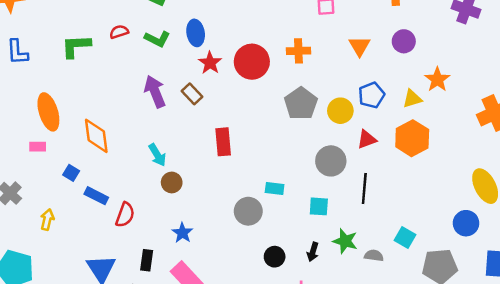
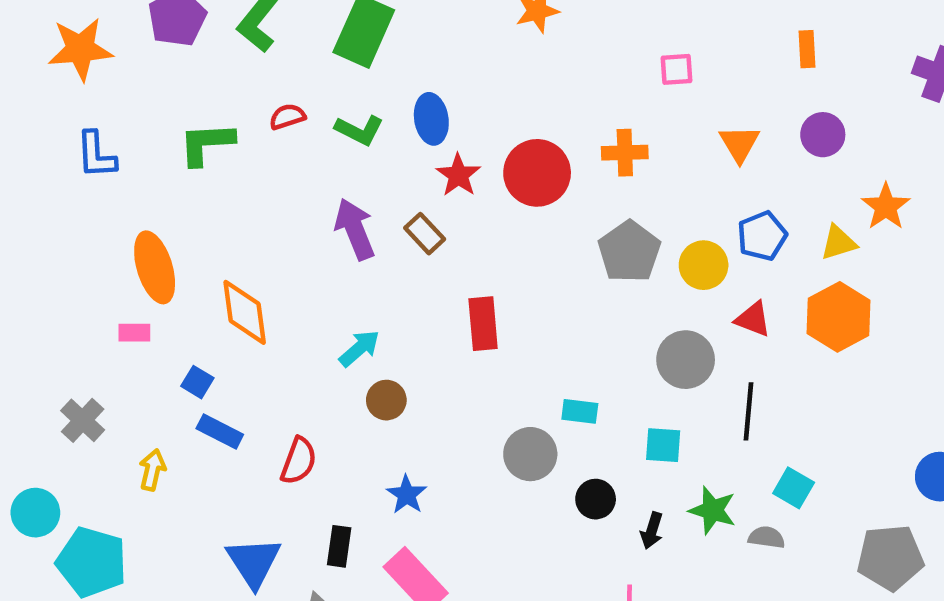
red triangle: (367, 139) -> (753, 319), turned 42
cyan arrow: (157, 155) -> (359, 348), turned -100
blue rectangle: (96, 196) -> (220, 432), moved
cyan square: (405, 238) -> (794, 488), moved
black circle: (275, 257) -> (596, 499), moved

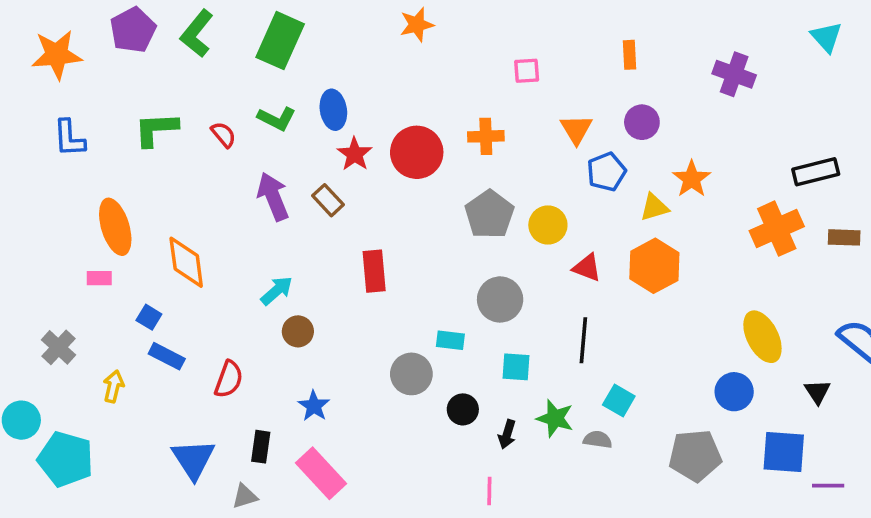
red semicircle: (287, 117) -> (223, 135), moved, turned 68
blue pentagon: (762, 236) -> (606, 172), moved
gray circle: (686, 360) -> (500, 299), moved

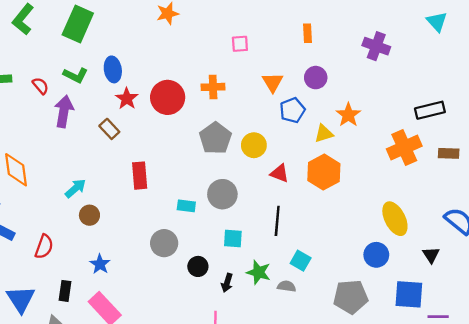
purple arrow: (273, 197) -> (64, 111), moved, turned 32
cyan rectangle: (450, 340) -> (186, 206), moved

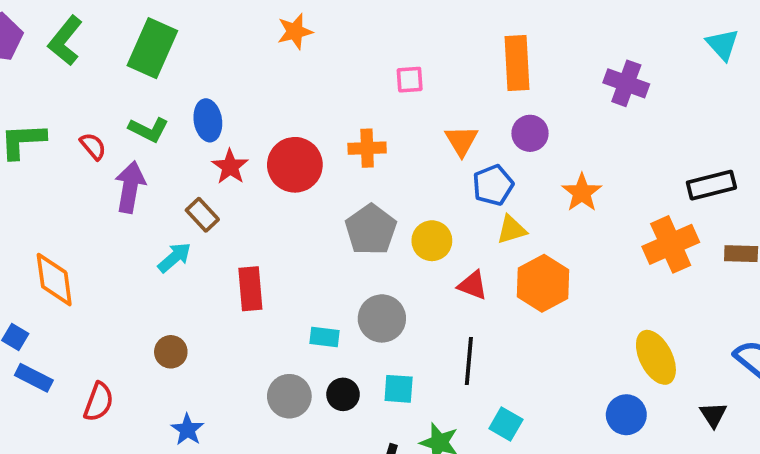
orange rectangle: (308, 33) -> (517, 63), size x1.8
yellow triangle: (324, 134) -> (511, 230), moved
cyan arrow: (75, 188) -> (175, 257), moved
black circle: (198, 266) -> (343, 394), moved

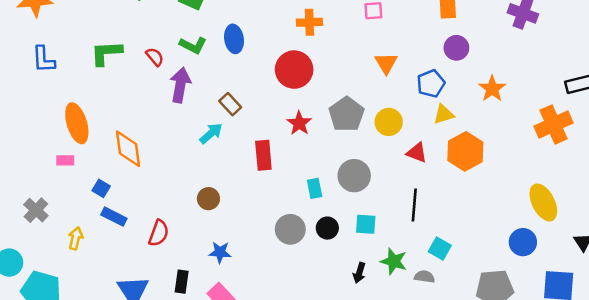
orange triangle: (462, 141) -> (386, 63), moved
orange cross: (367, 148) -> (309, 22), moved
red star: (230, 167) -> (299, 123), moved
cyan rectangle: (324, 337) -> (315, 188), turned 72
blue star: (187, 430) -> (220, 252), turned -30

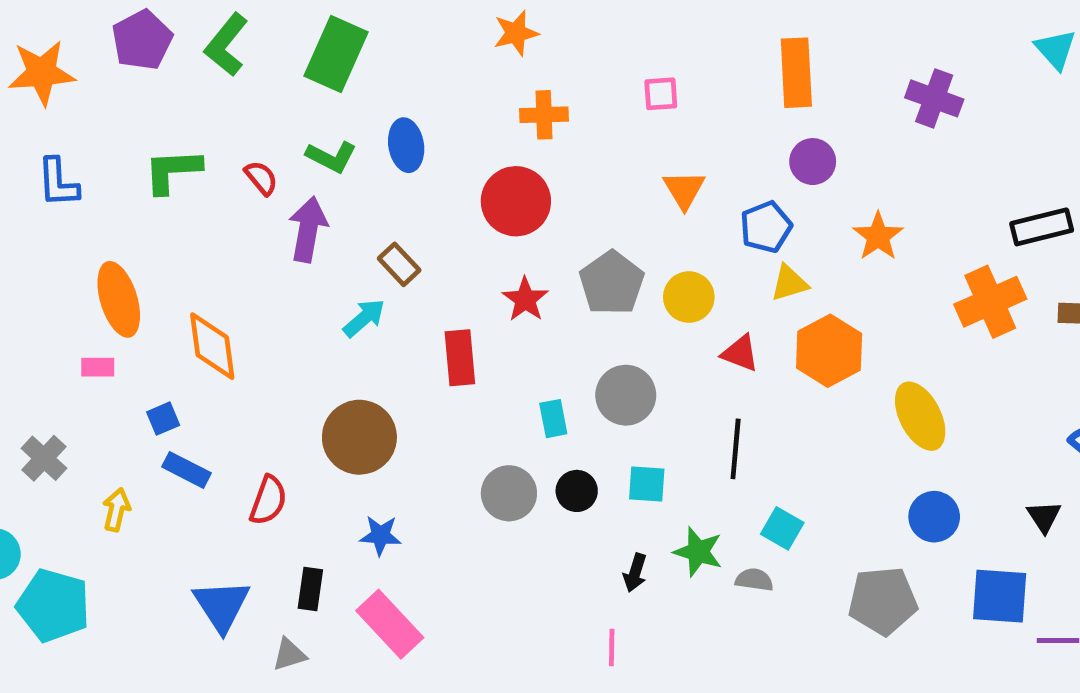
blue square: (101, 188) -> (163, 419), turned 36
brown circle: (208, 199) -> (359, 437), size x1.8
yellow ellipse: (543, 202) -> (920, 416), moved

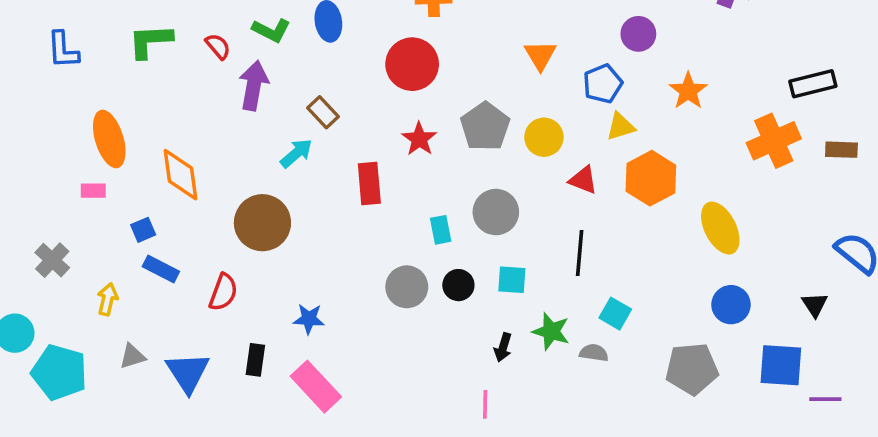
brown circle: (359, 437) -> (262, 223), moved
gray triangle: (289, 655) -> (132, 356), moved

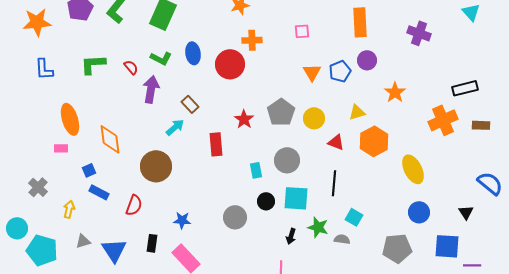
red circle: (412, 64) -> (230, 64), moved
blue pentagon: (603, 84) -> (340, 71), moved
cyan square: (512, 280) -> (296, 198), size x1.5
gray circle: (407, 287) -> (235, 217), moved

